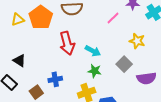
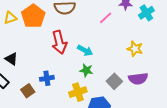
yellow star: (137, 41) -> (135, 49), moved
gray square: (124, 64) -> (114, 81), moved

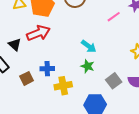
red arrow: (59, 42) -> (38, 33), moved, turned -105
yellow cross: (78, 92) -> (63, 86), moved

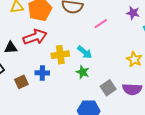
pink line: (114, 17) -> (101, 24), moved
black triangle: (15, 45) -> (11, 48), turned -48
yellow cross: (63, 86) -> (60, 55), moved

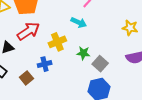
cyan arrow: (85, 52) -> (79, 22), moved
gray square: (108, 88) -> (100, 64), moved

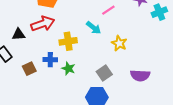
yellow star: (130, 28) -> (119, 43), moved
green star: (83, 53) -> (68, 68), moved

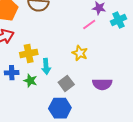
pink line: (108, 10) -> (89, 25), moved
cyan arrow: (94, 28) -> (46, 66), moved, turned 49

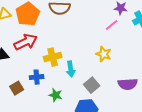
green star: (30, 81) -> (56, 95), moved

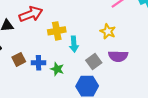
blue cross: (37, 77) -> (39, 63), moved
purple semicircle: (128, 84) -> (118, 56), moved

